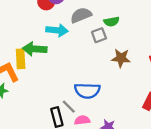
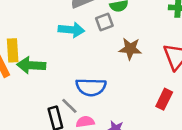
cyan arrow: (57, 30) -> (71, 30), moved
green arrow: (35, 49) -> (31, 65), moved

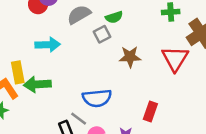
cyan arrow: (71, 30) -> (48, 45), moved
red rectangle: (164, 99) -> (150, 111), moved

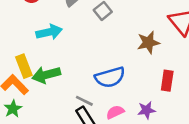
brown star: (130, 57) -> (148, 42), moved
gray line: (79, 119) -> (84, 101), moved

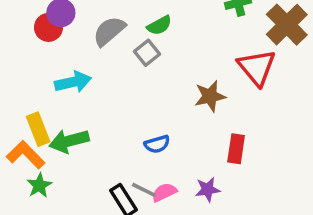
blue semicircle: (110, 77) -> (157, 144), size x0.6
gray line: (84, 101) -> (144, 190), moved
green star: (13, 109) -> (39, 185), moved

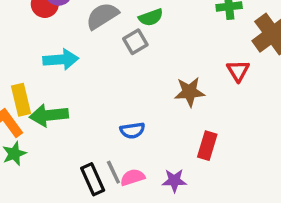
red triangle: (257, 67) -> (238, 71), size x0.6
gray line: (144, 190) -> (113, 172), turned 30

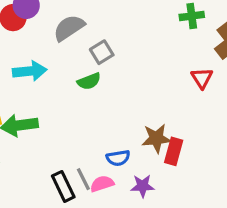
green semicircle: (151, 17) -> (89, 81), moved
brown star: (190, 92) -> (156, 138), moved
blue semicircle: (132, 130) -> (118, 158), moved

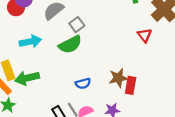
green semicircle: (89, 81) -> (70, 44), size x1.5
blue semicircle: (118, 158) -> (83, 83), moved

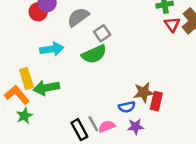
red triangle: (145, 35) -> (172, 24), moved
blue semicircle: (83, 83) -> (127, 107), moved

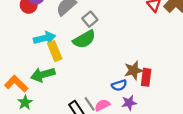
yellow rectangle: (26, 78) -> (55, 51), moved

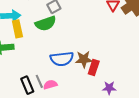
blue semicircle: (119, 85) -> (62, 59), moved, size x1.6
purple star: (129, 103) -> (109, 88), moved

